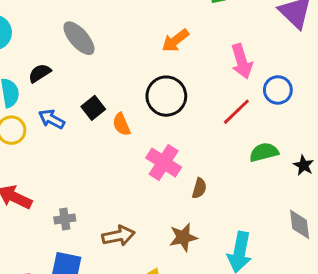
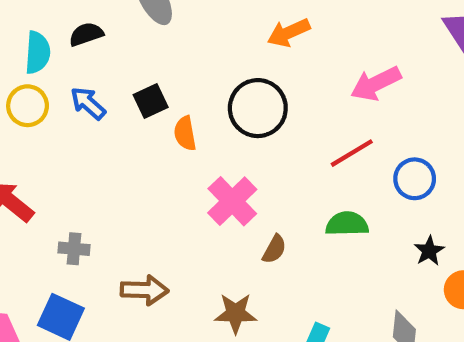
pink arrow: (242, 61) -> (376, 84), turned 68
blue circle: (278, 90) -> (415, 179), moved
green semicircle: (264, 152) -> (347, 224), moved

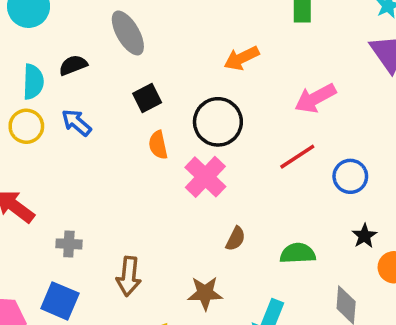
black square: (151, 101) -> (147, 98), moved
pink cross: (232, 201) -> (205, 177), moved
green semicircle: (347, 224) -> (298, 253), moved
brown arrow: (144, 290) -> (129, 276), turned 96

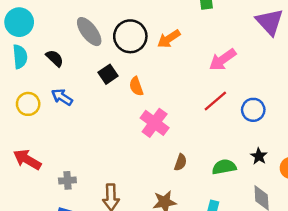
black semicircle: (73, 65) -> (55, 58), turned 72
cyan semicircle: (33, 82) -> (20, 57), moved
black circle: (218, 122) -> (130, 36), moved
orange semicircle: (158, 145) -> (136, 86), moved
black star: (364, 236) -> (259, 156), moved

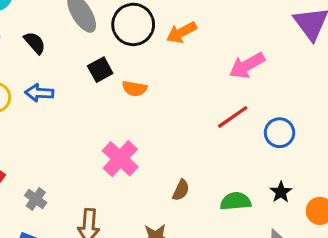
orange semicircle: (136, 86) -> (134, 88), turned -66
blue arrow: (62, 97) -> (39, 93), turned -35
pink cross: (155, 123) -> (120, 159), moved
gray cross: (67, 180) -> (36, 199), turned 35

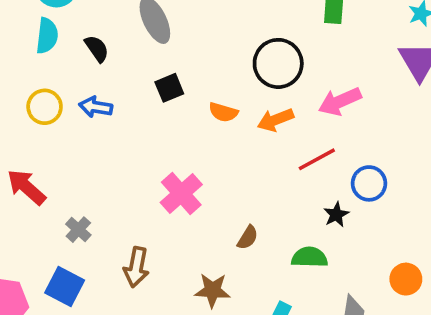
black circle: (133, 24) -> (278, 63), moved
orange arrow: (182, 32) -> (275, 120), moved
orange semicircle: (134, 88) -> (223, 112), moved
black star: (281, 192) -> (336, 215), moved

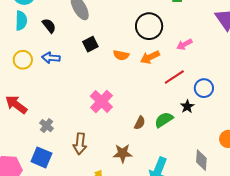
pink arrow: (340, 101) -> (184, 44), size x0.7
green semicircle: (309, 257) -> (164, 120), moved, turned -30

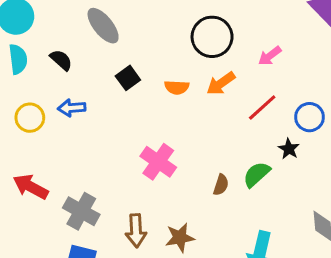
gray cross: (47, 126) -> (81, 211), size x1.6
brown star: (123, 153) -> (180, 238), moved

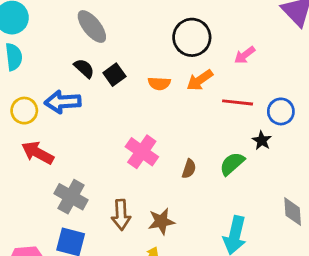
black semicircle: (61, 60) -> (84, 68), moved
blue arrow: (72, 108) -> (63, 102), size x1.4
red line: (262, 108) -> (238, 102), turned 48
brown semicircle: (221, 185) -> (189, 169), moved
red arrow: (31, 187) -> (38, 153), moved

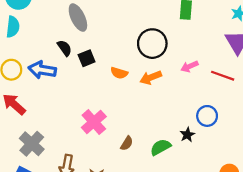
red line: (238, 102) -> (223, 76), moved

